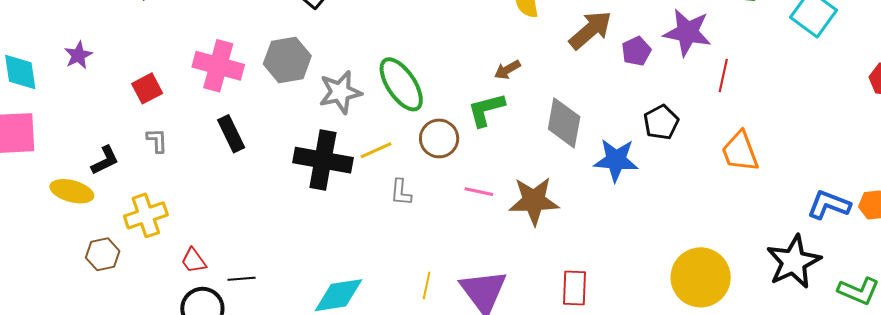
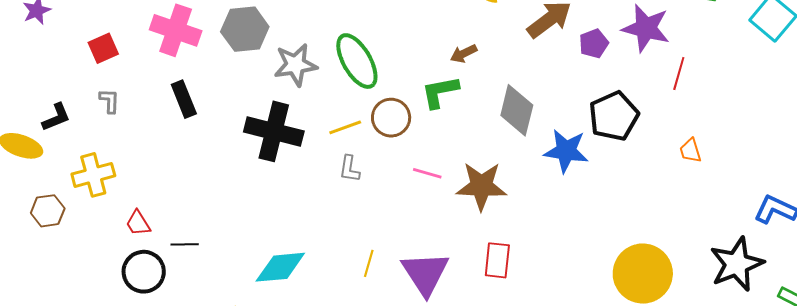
black pentagon: (661, 122) -> (614, 116), size x1.4
yellow line: (376, 150) -> (345, 127), moved
orange trapezoid: (740, 152) -> (690, 151), size x0.6
red rectangle: (575, 288) -> (497, 260), moved

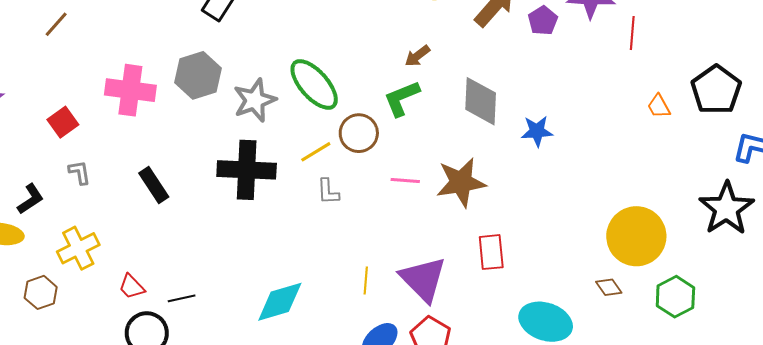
black rectangle: (184, 99) -> (154, 185), moved
black pentagon: (614, 116) -> (716, 90), moved
blue star: (566, 151) -> (537, 131), size x0.7

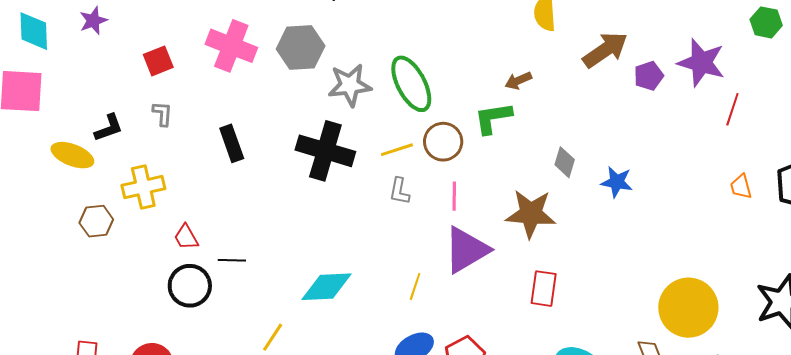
gray diamond: (481, 101) -> (565, 162), moved, size x0.6
pink line: (405, 181) -> (454, 196), moved, turned 72
purple triangle: (423, 279) -> (466, 250), moved, turned 30

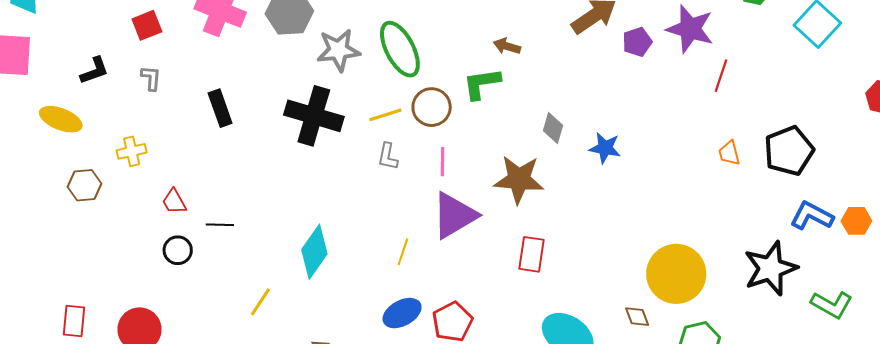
brown arrow: (518, 81) -> (507, 46), turned 40
black L-shape: (109, 128) -> (94, 71), moved
yellow cross: (143, 187) -> (132, 151), size x0.7
black circle: (190, 286) -> (178, 250), size x0.7
cyan diamond: (327, 287) -> (314, 252), turned -52

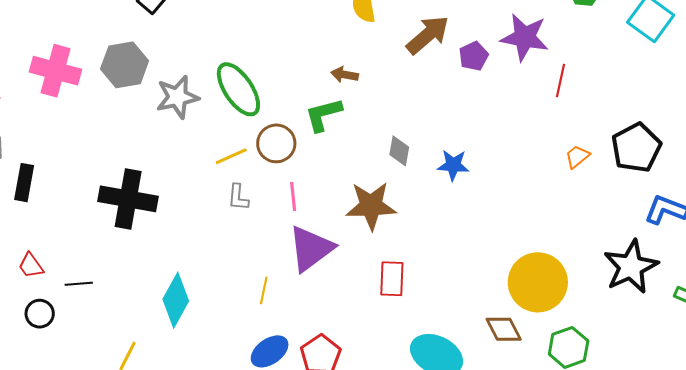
black rectangle: (220, 108) -> (24, 183), moved, turned 36
black cross: (314, 116) -> (128, 199), moved
orange trapezoid: (729, 153) -> (577, 156), turned 72
brown diamond: (637, 317) -> (504, 329), size x1.4

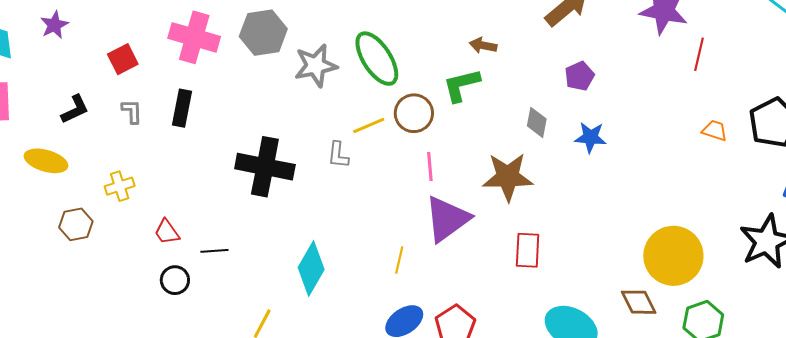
purple pentagon: (474, 56) -> (580, 76), moved
orange trapezoid: (577, 156) -> (715, 130), turned 56
black rectangle: (24, 183) -> (182, 108), moved
gray L-shape: (238, 197) -> (338, 155), moved

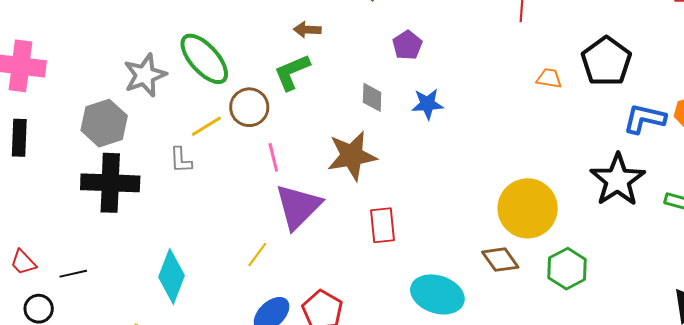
gray hexagon: (263, 33) -> (104, 123), moved
yellow line: (399, 260) -> (257, 255), turned 32

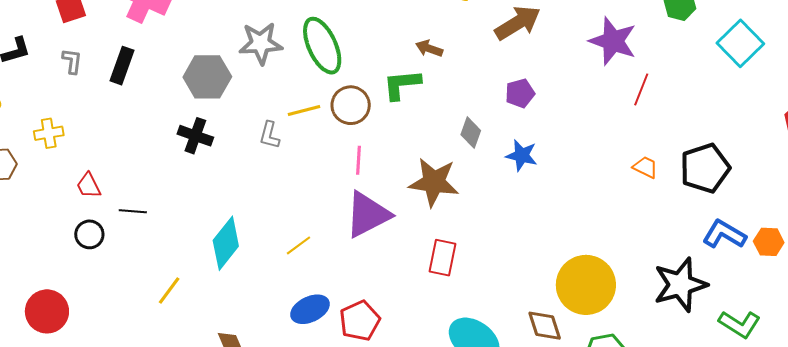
black cross: (110, 183) -> (195, 136), size x0.6
yellow line: (257, 255) -> (298, 245), moved

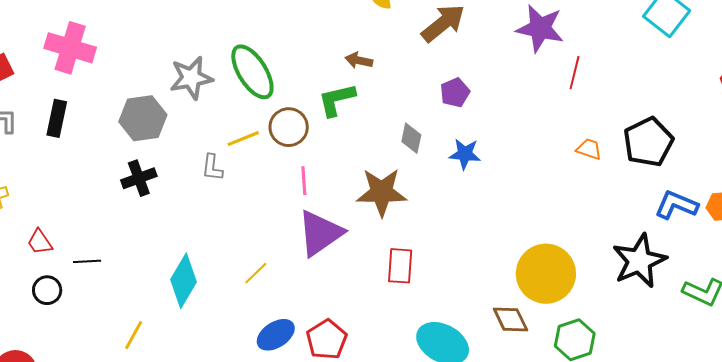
black cross: (195, 136) -> (139, 178), turned -32

